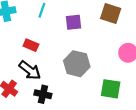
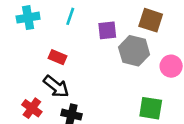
gray hexagon: (77, 64) -> (134, 51), moved

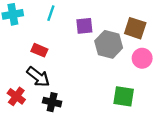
brown square: (151, 20) -> (135, 28), moved

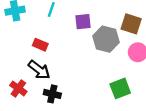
green square: (124, 96) -> (120, 88), turned -30

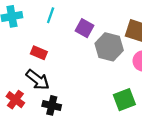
purple square: (83, 22) -> (85, 28), turned 35

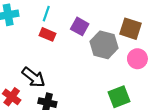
red rectangle: (39, 53) -> (47, 34), moved

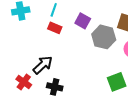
black arrow: (34, 77) -> (43, 65), turned -80

